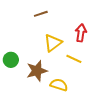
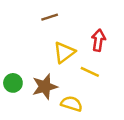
green circle: (11, 60) -> (13, 83), moved

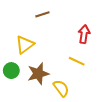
yellow triangle: (64, 52) -> (25, 45), moved
yellow semicircle: (72, 104) -> (61, 88), turned 36

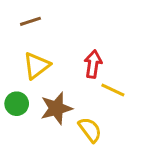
brown line: (42, 14) -> (30, 21), moved
red arrow: (84, 34) -> (93, 64), moved

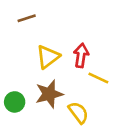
yellow triangle: (37, 66) -> (48, 57), moved
green circle: (17, 104) -> (15, 102), moved

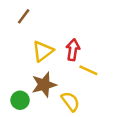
brown line: (27, 18) -> (24, 16), turned -35
green circle: (15, 102) -> (20, 100), moved

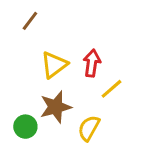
yellow line: (88, 70) -> (111, 89), turned -66
yellow semicircle: (70, 101) -> (89, 128), turned -114

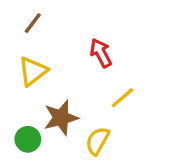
red arrow: (92, 63) -> (101, 53), moved, turned -36
yellow triangle: (54, 65) -> (33, 71), moved

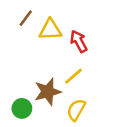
yellow triangle: (33, 71) -> (50, 30), moved, turned 35
yellow line: (122, 98) -> (74, 76), moved

